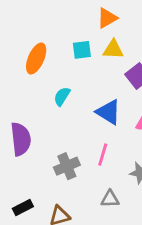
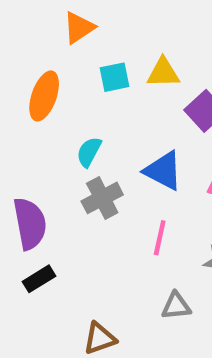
orange triangle: (107, 18) -> (79, 28), moved
gray cross: (67, 166) -> (102, 198), moved
black rectangle: (23, 208) -> (39, 279), moved

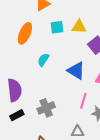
gray cross: (102, 198) -> (46, 108), moved
pink line: (160, 238) -> (83, 101), moved

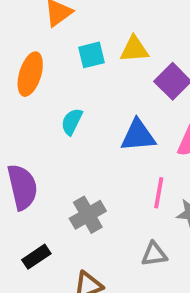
blue triangle: (76, 71) -> (138, 136), turned -30
black rectangle: (17, 115) -> (36, 257), moved

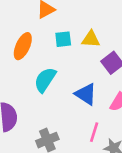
cyan semicircle: (72, 122) -> (45, 80), size x1.5
blue triangle: (138, 136) -> (86, 94), turned 30

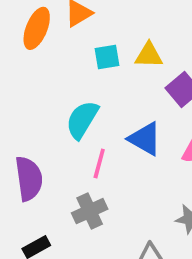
orange ellipse: (23, 46) -> (37, 28), moved
pink line: (94, 132) -> (99, 163), moved

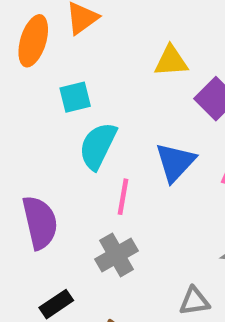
cyan square: (107, 57) -> (75, 97), moved
blue triangle: (145, 139) -> (175, 162), turned 48

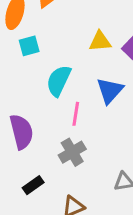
yellow triangle: (171, 61) -> (100, 41), moved
cyan square: (75, 97) -> (29, 46), moved

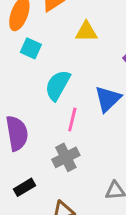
yellow triangle: (100, 41) -> (86, 32), moved
cyan square: (29, 46) -> (31, 48), turned 35

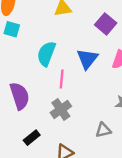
cyan square: (31, 48) -> (12, 29), moved

